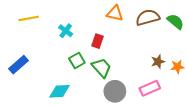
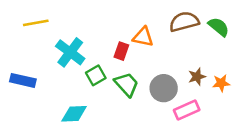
orange triangle: (115, 13) -> (143, 37), moved
cyan cross: (66, 31) -> (70, 52), moved, size x1.6
blue rectangle: (18, 65) -> (23, 80), turned 54
gray circle: (115, 91) -> (164, 88), moved

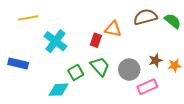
green square: (96, 75) -> (76, 73), moved

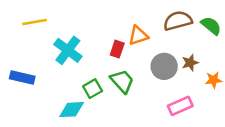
orange triangle: (113, 29) -> (138, 36), turned -30
brown star: (155, 60) -> (190, 63), moved
gray circle: (129, 70) -> (164, 66), moved

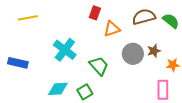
red rectangle: (117, 49) -> (95, 13), moved
cyan cross: (68, 50) -> (65, 50), moved
green square: (93, 89) -> (85, 92), moved
pink rectangle: (180, 106) -> (163, 90), moved, turned -66

